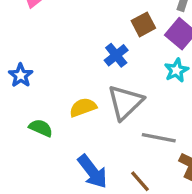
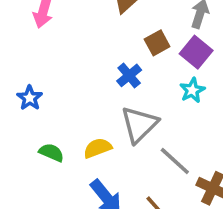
yellow semicircle: (83, 107) -> (98, 148), moved
gray line: (159, 138) -> (175, 161), turned 32

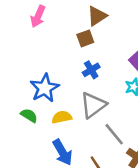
brown square: (157, 43) -> (85, 38), moved
blue star: (30, 98) -> (45, 88), moved, size x1.6

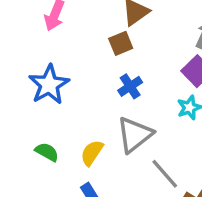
blue star: (45, 88) -> (49, 85), moved
yellow semicircle: (62, 117) -> (92, 153), turned -42

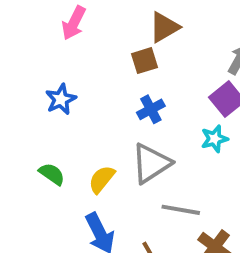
blue star: (49, 85) -> (61, 99), size x0.7
gray line: (165, 174) -> (181, 210), turned -44

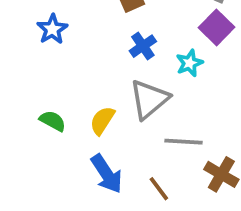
blue star: (61, 99) -> (52, 29), moved
cyan star: (215, 139) -> (190, 63), moved

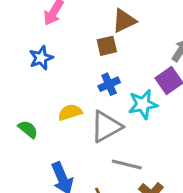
cyan star: (190, 63) -> (143, 104), size x1.4
yellow semicircle: (102, 121) -> (70, 112), moved, turned 30

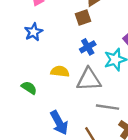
yellow semicircle: (70, 112) -> (60, 71), turned 30
gray triangle: (106, 127) -> (89, 80), turned 32

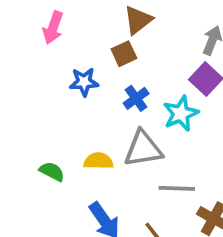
blue star: (33, 32) -> (84, 82), moved, turned 30
yellow semicircle: (60, 71) -> (98, 161), moved

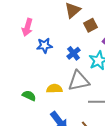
pink arrow: (53, 28) -> (27, 27), moved
brown square: (124, 54) -> (90, 25), moved

